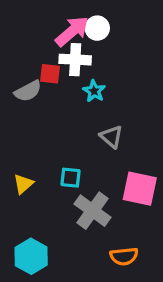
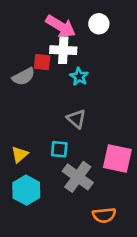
white circle: (97, 28) -> (99, 24), moved
pink arrow: (72, 31) -> (61, 26), turned 72
gray triangle: (111, 137) -> (76, 119), moved
cyan hexagon: (31, 256) -> (26, 190), moved

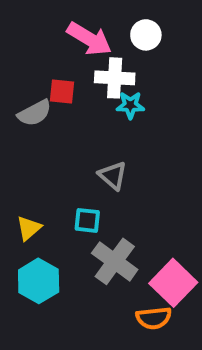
white cross: (63, 50) -> (115, 78), moved
cyan star: (79, 77) -> (130, 105), moved, turned -30
pink square: (117, 158) -> (173, 283), moved, turned 32

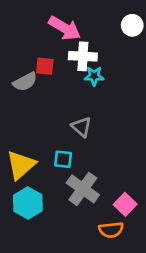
white circle: (146, 35) -> (132, 25), moved
yellow triangle: (29, 228) -> (21, 165), size x1.6
pink square: (173, 283) -> (125, 204), size x0.7

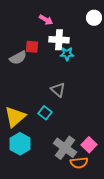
pink arrow: (65, 28) -> (46, 20), size x0.6
cyan square: (63, 159) -> (45, 113), turned 32
gray cross: (83, 189) -> (65, 148), moved

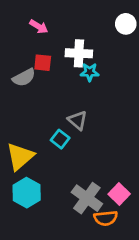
pink arrow: (46, 20) -> (39, 27), moved
cyan square: (45, 113) -> (60, 139), moved

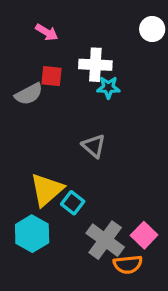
cyan square: (60, 139) -> (73, 203), moved
yellow triangle: (20, 157) -> (47, 190), moved

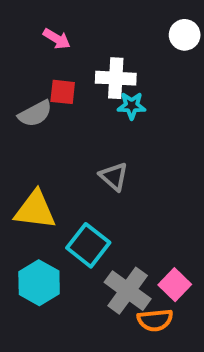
yellow triangle: (47, 190) -> (35, 210), moved, turned 48
cyan square: (73, 203) -> (88, 245), size x1.5

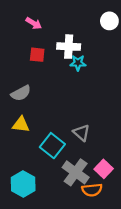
gray semicircle: (35, 114) -> (21, 93), moved
gray triangle: (114, 176) -> (81, 133), moved
yellow triangle: (35, 210) -> (21, 125), size x0.7
cyan hexagon: (39, 283) -> (23, 184), moved

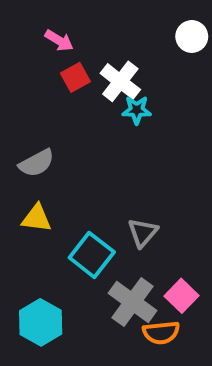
white cross: (69, 47) -> (120, 81), turned 35
red square: (37, 55) -> (75, 77), moved, turned -35
gray triangle: (81, 133) -> (143, 233), turned 30

